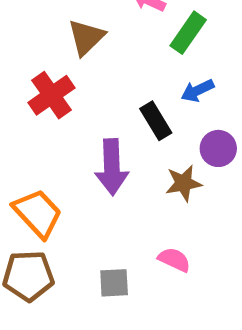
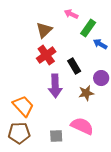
blue arrow: (197, 91) -> (100, 44), moved, turned 56
red cross: (52, 95) -> (46, 55), moved
pink semicircle: (174, 260) -> (82, 126), size x1.6

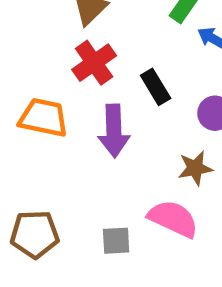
brown star: (86, 93) -> (195, 168), moved
orange trapezoid: (23, 106) -> (43, 118), moved, turned -35

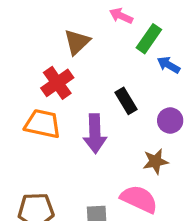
red cross: (94, 63) -> (57, 83), moved

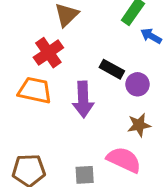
black rectangle: (126, 101) -> (112, 69), turned -30
purple circle: (170, 120) -> (137, 84), moved

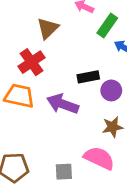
black rectangle: (112, 69) -> (88, 77), turned -40
purple arrow: (83, 99) -> (63, 104), turned 112

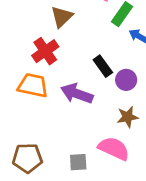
black rectangle: (88, 77) -> (103, 66), turned 65

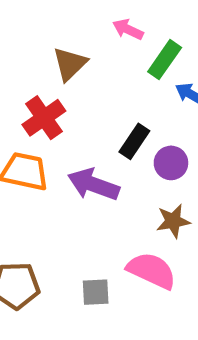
black rectangle: (103, 66) -> (134, 141), turned 70

